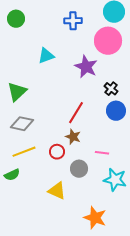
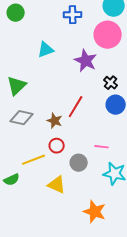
brown star: (73, 137) -> (55, 121), moved
yellow line: (24, 152) -> (34, 160), moved
green semicircle: (12, 175) -> (12, 180), moved

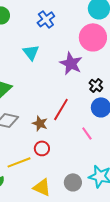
blue cross: (73, 15) -> (46, 19), moved, turned -36
cyan triangle: (46, 50) -> (31, 52), turned -48
pink line: (102, 147) -> (87, 133), moved, turned 48
gray circle: (79, 163) -> (73, 182), moved

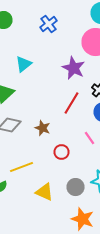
cyan triangle: (31, 52) -> (24, 64), moved, turned 30
red line: (61, 109) -> (72, 103), moved
red circle: (42, 148) -> (62, 152), moved

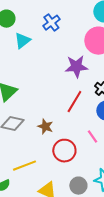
cyan triangle: (24, 64) -> (22, 41), moved
purple star: (74, 68) -> (76, 67), turned -30
red circle: (62, 152) -> (64, 151), size x1.5

